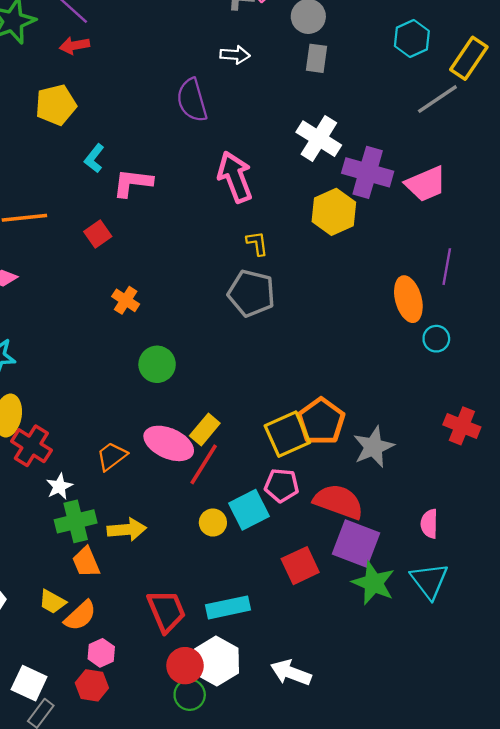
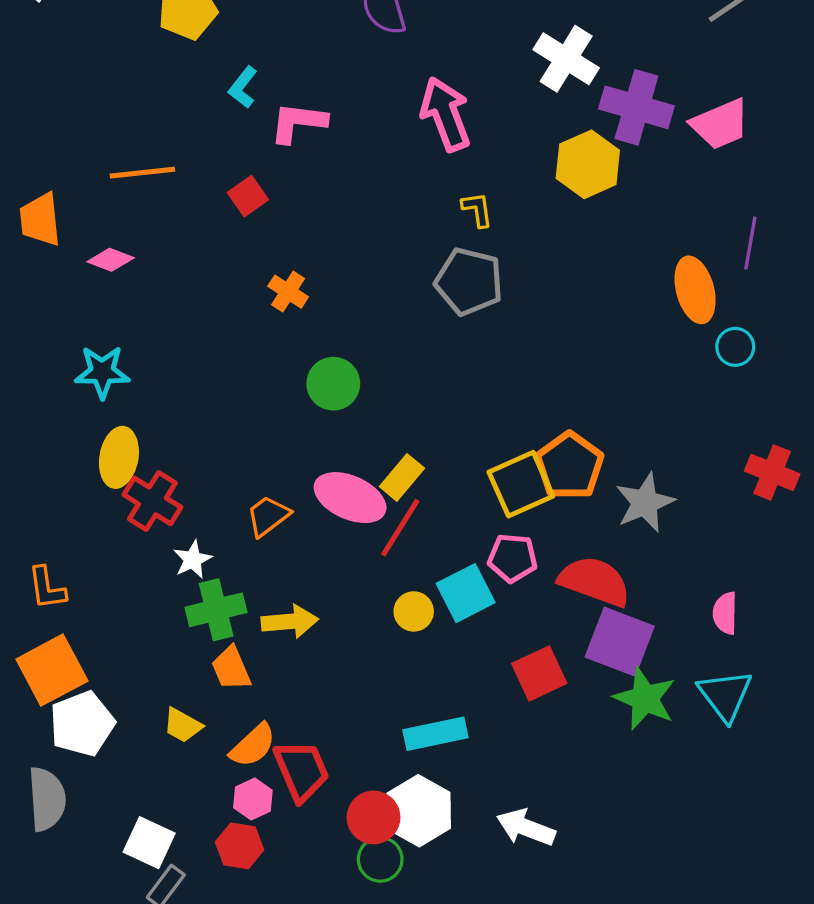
red trapezoid: (166, 611) -> (301, 771), moved
orange semicircle: (80, 616) -> (253, 745), moved

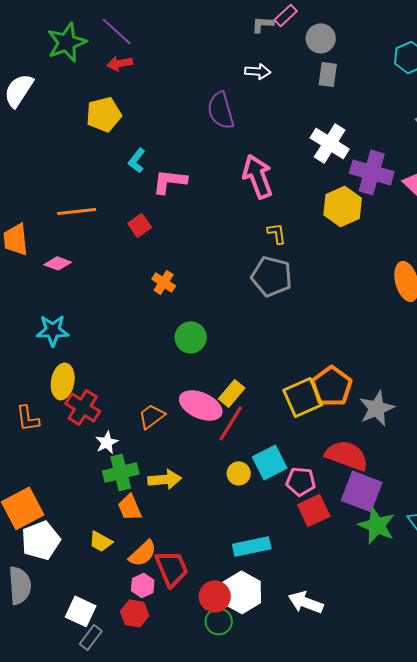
pink pentagon: (512, 558) -> (301, 481), moved
orange L-shape: (47, 588) -> (28, 418), moved

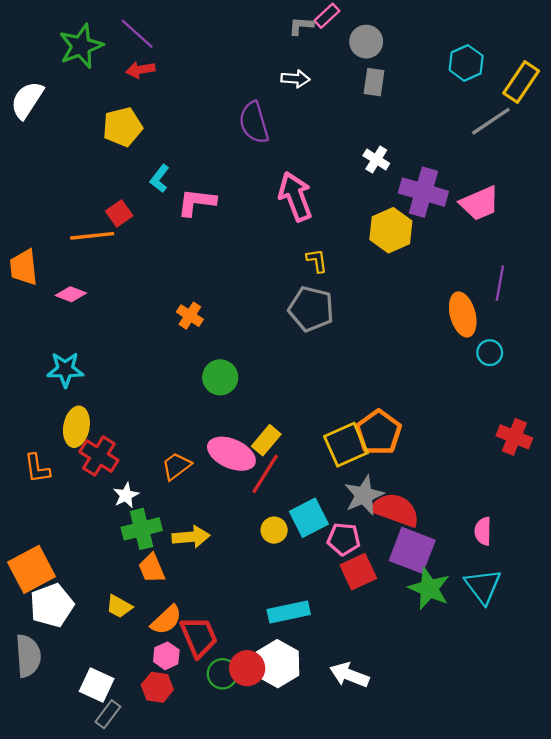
white cross: (330, 143) -> (376, 160), size x0.6
red square: (140, 225) -> (119, 213), moved
gray star: (377, 408) -> (364, 495), moved
green circle: (219, 621) -> (222, 674), moved

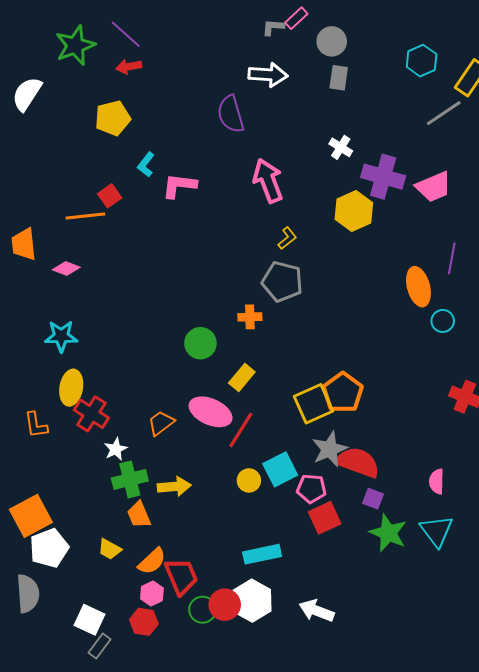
white arrow: (295, 79) -> (268, 75), size x1.5
yellow L-shape: (317, 261) -> (287, 238), turned 60
orange cross: (190, 316) -> (250, 317), moved, turned -35
yellow rectangle: (266, 440) -> (242, 378), moved
purple square: (412, 550) -> (373, 499), size x0.5

